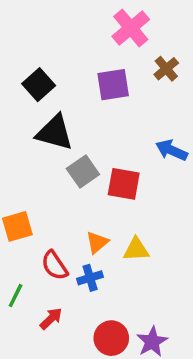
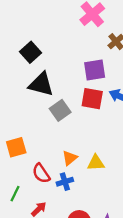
purple square: (113, 85) -> (95, 70), moved
red square: (124, 184) -> (92, 99), moved

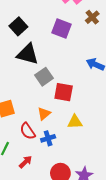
purple square: (95, 70) -> (61, 28), moved, turned 30
red square: (92, 99) -> (64, 92), moved
orange triangle: (70, 158) -> (44, 114), moved

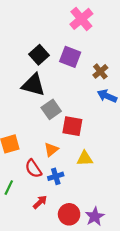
brown cross: (92, 17) -> (100, 71), moved
black square: (18, 26) -> (39, 55), moved
red arrow: (26, 162) -> (40, 202), moved

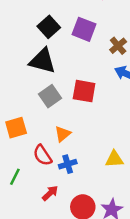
gray square: (51, 109) -> (50, 96), moved
red square: (72, 126) -> (84, 91), moved
yellow triangle: (85, 158) -> (114, 159), moved

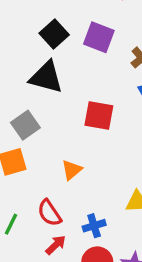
gray square: (50, 96) -> (25, 125), moved
red semicircle: (42, 155) -> (49, 213), moved
blue cross: (68, 164) -> (94, 226), moved

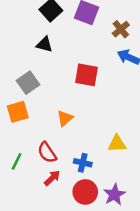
black triangle: (46, 77) -> (45, 44), size x0.6
blue cross: (94, 226) -> (83, 163), turned 30

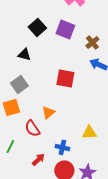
black triangle: (45, 44) -> (24, 54), moved
red semicircle: (47, 153) -> (32, 128), moved

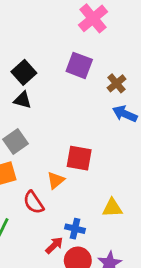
black square: (37, 27) -> (24, 72), moved
red square: (65, 78) -> (79, 158), moved
red arrow: (38, 159) -> (54, 245), moved

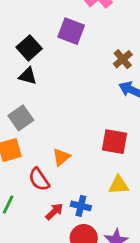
purple square: (79, 65) -> (71, 31), moved
red square: (79, 158) -> (114, 142), moved
red arrow: (54, 245) -> (54, 212), moved

